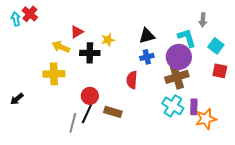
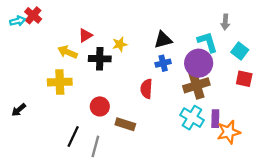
cyan arrow: (16, 19) -> (18, 21), turned 88
black line: (87, 114) -> (73, 136), moved
gray line: (73, 123) -> (95, 146), moved

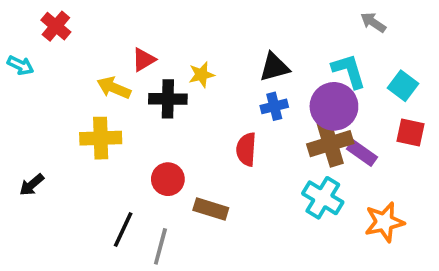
cyan arrow: (18, 21) -> (20, 65), moved, turned 40
gray arrow: (225, 22) -> (373, 22), moved, turned 120
purple rectangle: (215, 119) -> (362, 153), moved, turned -56

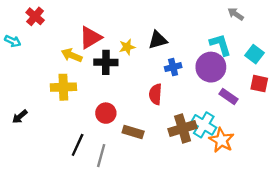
red triangle: (144, 60) -> (91, 38), size x1.5
black triangle: (274, 67) -> (158, 40), moved
brown cross: (330, 144) -> (183, 128), moved
orange star: (384, 222) -> (221, 140), moved, turned -30

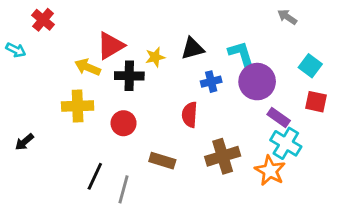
cyan L-shape: (220, 45) -> (241, 54), moved
red circle: (106, 113) -> (124, 123), moved
cyan cross: (204, 125) -> (286, 143), moved

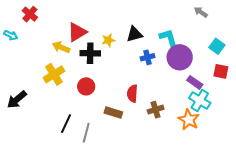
yellow cross: (78, 106) -> (54, 74), turned -30
red semicircle: (190, 115) -> (132, 93), moved
black arrow: (24, 142) -> (17, 100), size x1.5
brown cross: (223, 156) -> (156, 110), size x0.7

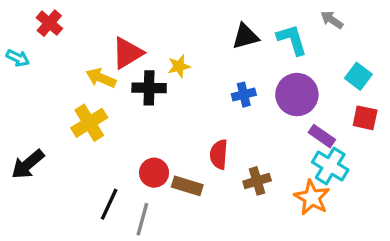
black triangle: (134, 34) -> (245, 36), moved
cyan L-shape: (169, 38) -> (292, 40), moved
red circle: (86, 86) -> (154, 173), moved

